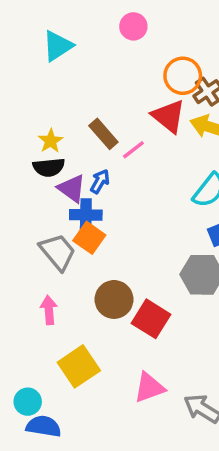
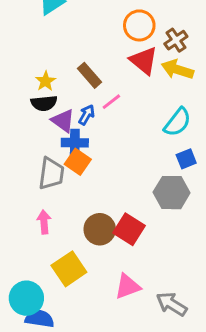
orange circle: (183, 76) -> (139, 25), moved
pink line: (133, 150) -> (111, 102), moved
gray trapezoid: (58, 252) -> (51, 174), turned 48
brown circle: (114, 299) -> (100, 229), moved
cyan circle: (28, 402) -> (26, 298), size x1.5

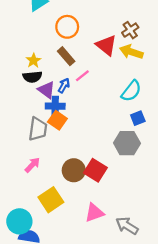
orange circle: (139, 25) -> (67, 27), moved
pink arrow: (44, 222) -> (32, 165), turned 49

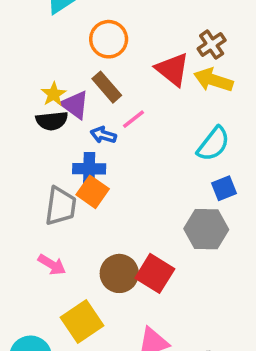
blue arrow: (64, 86) -> (103, 135), turned -104
purple triangle: (47, 90) -> (75, 105), moved
pink arrow: (32, 165) -> (52, 265), turned 77

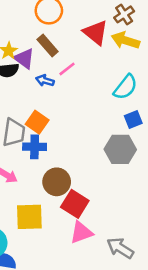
blue cross: (89, 169) -> (35, 147), moved
red square: (155, 273) -> (75, 204), moved
yellow square: (82, 321) -> (29, 217), turned 32

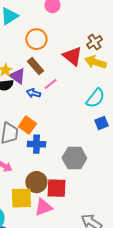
blue cross: (35, 147) -> (36, 144), moved
gray hexagon: (120, 149) -> (74, 158), moved
brown circle: (57, 182) -> (36, 182), moved
red square: (75, 204) -> (56, 188), turned -30
pink triangle: (81, 232) -> (43, 207), moved

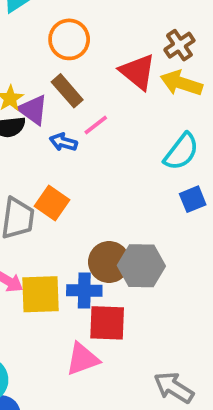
blue cross: (36, 144) -> (84, 290), moved
brown circle: (36, 182) -> (109, 262), moved
yellow square: (21, 198) -> (41, 294), moved

